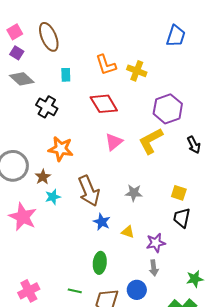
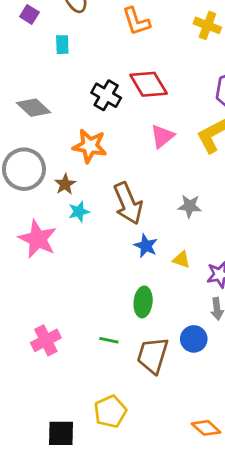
orange L-shape: (106, 65) -> (136, 21), moved
yellow cross: (137, 71) -> (207, 25), moved
cyan rectangle: (66, 75) -> (62, 45), moved
gray diamond: (22, 79) -> (34, 108), moved
black cross: (47, 107) -> (106, 95), moved

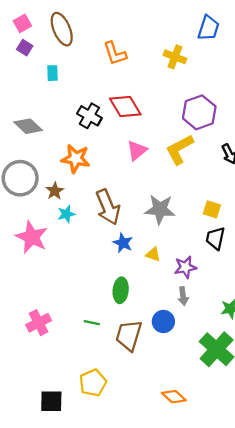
gray star: (190, 206) -> (160, 209), size x1.5

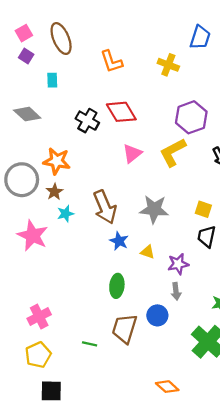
gray diamond: (28, 126) -> (27, 114), moved
orange star: (76, 159) -> (57, 161), moved
green line: (92, 323) -> (90, 344), moved
yellow pentagon: (93, 383) -> (38, 355), moved

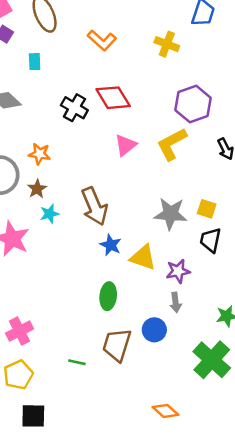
orange L-shape: (111, 61) -> (102, 40), turned -30
orange star: (57, 161) -> (40, 154), size x0.7
gray star: (154, 209) -> (171, 214), moved
yellow triangle: (148, 252) -> (143, 257), size x1.6

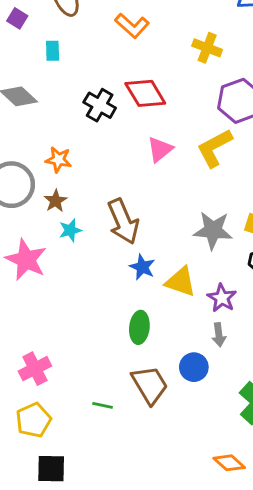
yellow cross: (167, 44) -> (207, 48), moved
purple star: (178, 271) -> (222, 298), turned -30
brown trapezoid: (117, 345) -> (150, 385), turned 132
orange diamond: (166, 411) -> (229, 463), moved

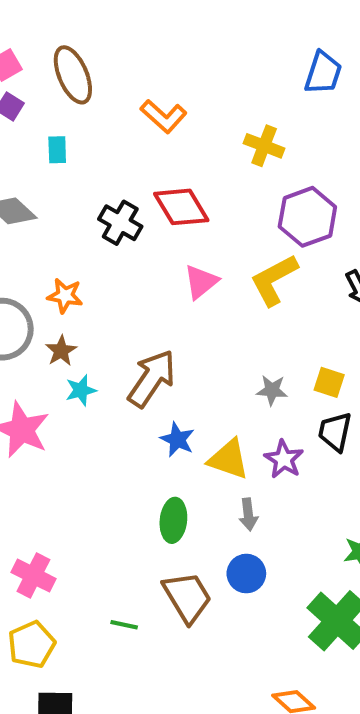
brown arrow: (123, 221) -> (152, 378), turned -123
gray star: (213, 230) -> (272, 390), size x0.6
purple star: (222, 298) -> (284, 459), moved
gray arrow: (219, 335) -> (248, 514), moved
pink cross: (35, 369) -> (33, 575), turned -36

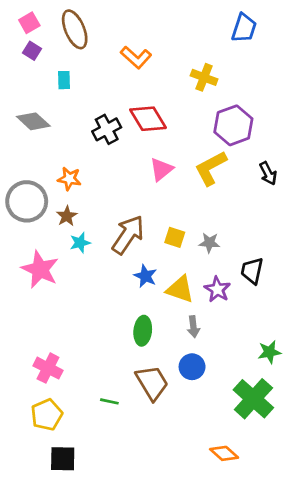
black cross: (120, 223) -> (107, 129), turned 32
yellow square: (329, 382) -> (175, 237), moved

